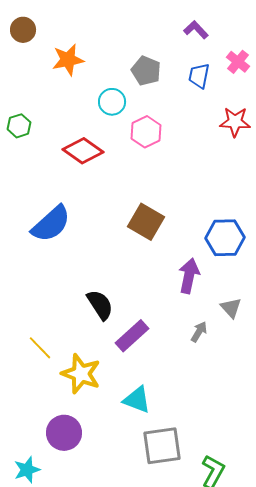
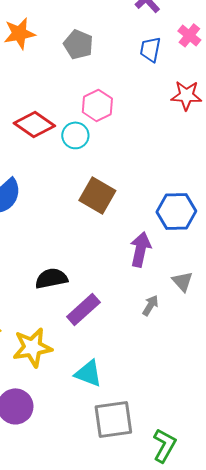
gray pentagon: (146, 71) -> (78, 44), moved
cyan circle: (112, 102) -> (75, 135), moved
black semicircle: (100, 305) -> (51, 278), turned -68
yellow star: (81, 374) -> (32, 347), turned -30

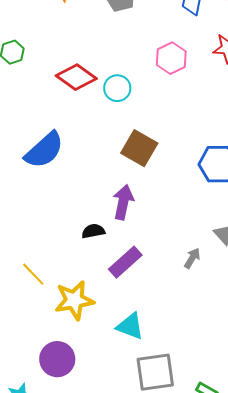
pink hexagon: (97, 105) -> (171, 58), moved
purple arrow: (140, 249) -> (123, 202), moved
black semicircle: (51, 278) -> (93, 231), size x0.7

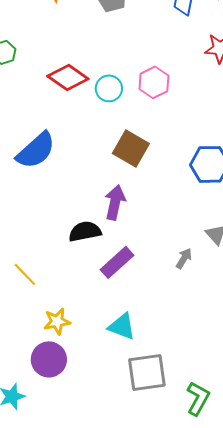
pink hexagon: (171, 58) -> (154, 82), moved
black semicircle: (93, 231) -> (85, 231), size x1.4
yellow star: (74, 300) -> (57, 321), moved, size x0.7

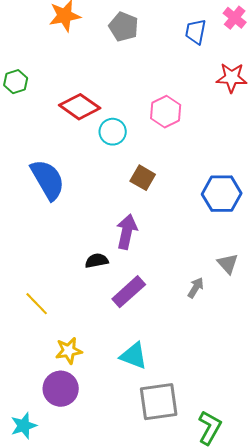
cyan circle: (109, 88) -> (113, 132), moved
brown square: (131, 148) -> (143, 178), size x0.7
blue semicircle: (36, 150) -> (48, 180), turned -78
black semicircle: (85, 231) -> (97, 261), size x0.7

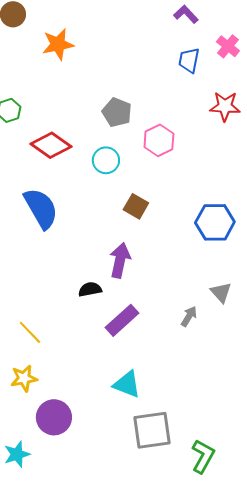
gray pentagon: (124, 27) -> (117, 112), moved
red diamond: (80, 107) -> (51, 145), moved
yellow star: (69, 351) -> (24, 378), moved

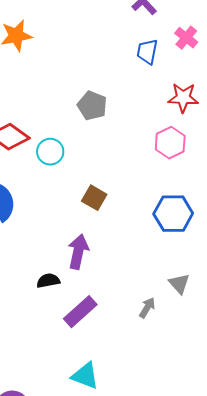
gray pentagon: (117, 112) -> (92, 106), moved
pink hexagon: (159, 140) -> (170, 143), moved
cyan circle: (106, 160) -> (50, 152), moved

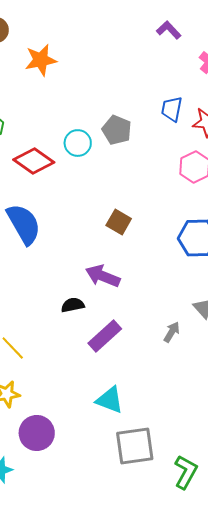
blue trapezoid: (147, 52) -> (172, 109), moved
cyan circle: (50, 152) -> (78, 143), moved
purple arrow: (78, 252) -> (103, 276), turned -80

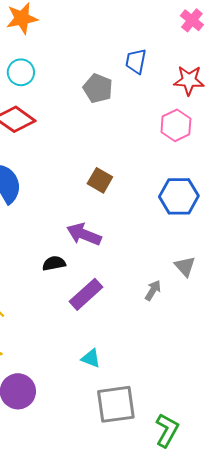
blue trapezoid: (172, 109) -> (136, 61), moved
cyan circle: (78, 143) -> (21, 72), moved
cyan triangle: (110, 400) -> (91, 358), size x0.7

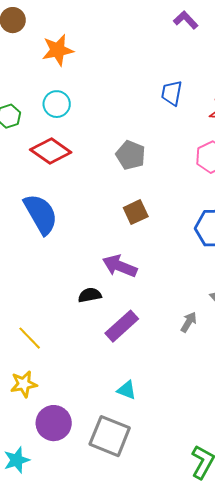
gray pentagon: (98, 88) -> (131, 155), moved
brown square: (100, 180) -> (136, 212), turned 35
gray square: (116, 404) -> (110, 436), moved, turned 30

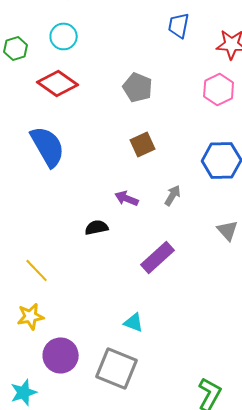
purple arrow: (120, 266) -> (127, 198), size x0.7
gray arrow: (189, 322) -> (173, 195), moved
purple rectangle: (122, 326) -> (158, 257), moved

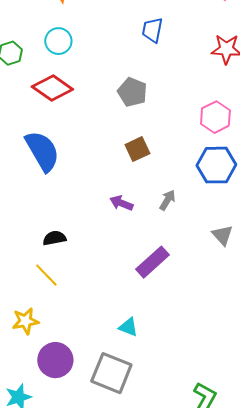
blue trapezoid: (179, 25) -> (152, 30), moved
pink hexagon: (219, 89) -> (215, 117), moved
black semicircle: (97, 227) -> (54, 238), moved
yellow line: (37, 270) -> (46, 275), moved

